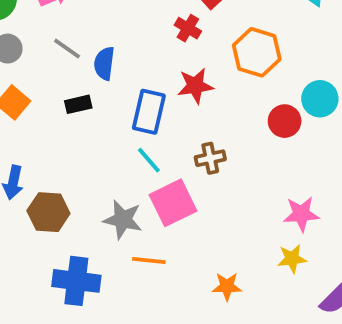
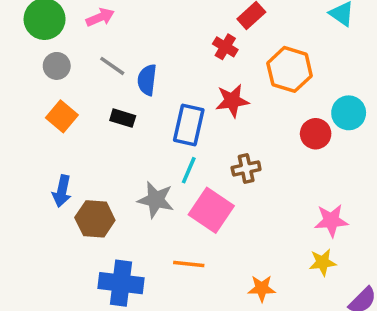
black rectangle: (78, 104) -> (123, 118), turned 30
cyan line: (149, 160) -> (189, 170), turned 64
pink square: (173, 203) -> (211, 210), turned -30
gray star: (123, 220) -> (156, 200), moved

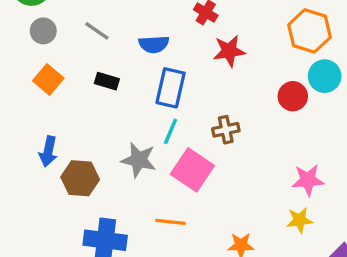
orange hexagon: (290, 69) -> (310, 31), moved
blue semicircle: (147, 80) -> (154, 44), moved, turned -100
red star: (232, 101) -> (229, 51), moved

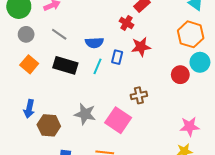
black rectangle: (107, 81) -> (65, 65), size x1.6
blue rectangle: (171, 88) -> (117, 57), moved, size x0.6
cyan line: (171, 131) -> (97, 66), moved

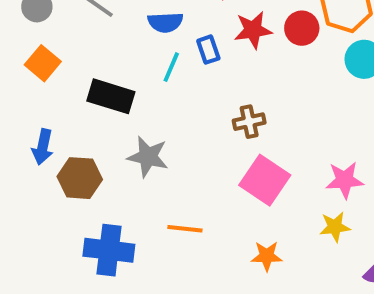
blue rectangle: (117, 57) -> (208, 50), turned -32
black rectangle: (65, 65) -> (111, 96), moved
red circle: (180, 75) -> (302, 28), moved
pink square: (118, 120) -> (265, 180), moved

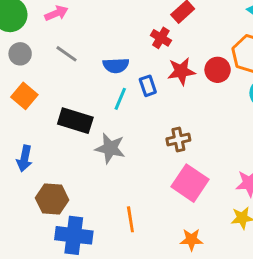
gray star: (148, 157) -> (110, 148), moved
brown hexagon: (80, 178) -> (52, 199), moved
orange line: (185, 229) -> (130, 219), turned 75

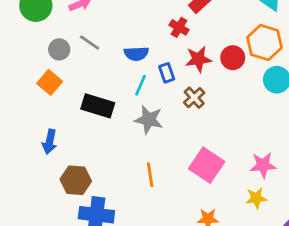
gray circle: (20, 54) -> (59, 49), moved
brown cross: (178, 140) -> (194, 98), moved, turned -30
gray star: (110, 148) -> (149, 120), moved
orange line: (130, 219) -> (150, 175), moved

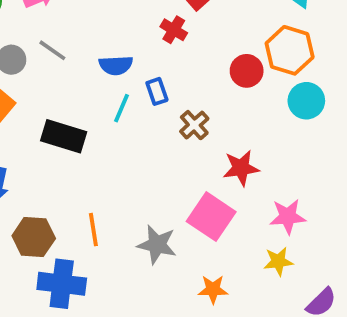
red star: (198, 59) -> (241, 168), moved
gray star: (149, 120) -> (157, 245), moved
orange line: (150, 175) -> (93, 230), moved

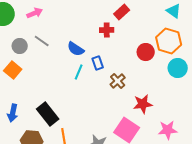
red cross: (174, 30) -> (107, 30), turned -32
blue semicircle: (116, 65) -> (76, 49), turned 36
black rectangle: (64, 136) -> (48, 114), moved, turned 35

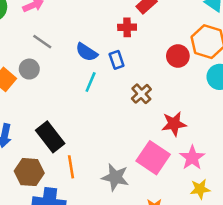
gray circle: (20, 46) -> (29, 69), moved
blue rectangle: (98, 63) -> (117, 60), moved
pink star: (168, 130) -> (192, 158), moved, turned -30

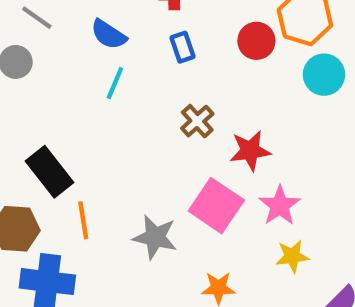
blue rectangle: (117, 60) -> (183, 47), moved
brown cross: (141, 94) -> (197, 121), moved

